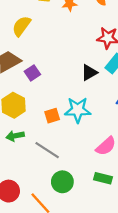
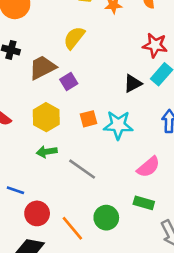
yellow semicircle: (21, 26) -> (74, 38), moved
orange square: (52, 116) -> (88, 119), moved
green circle: (62, 182) -> (106, 218), moved

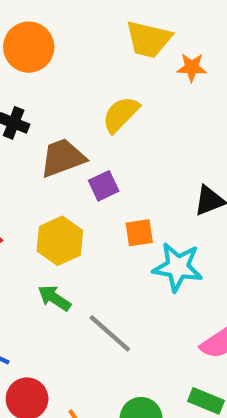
orange square: (88, 119) -> (139, 233), moved
green arrow: (47, 152) -> (54, 298), turned 36

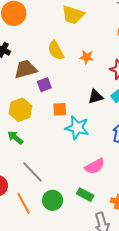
orange star: (192, 67) -> (87, 57), moved
yellow semicircle: (121, 114) -> (56, 50), turned -78
gray line: (110, 333) -> (32, 172), moved

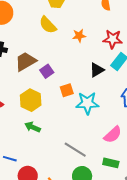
yellow semicircle: (56, 50) -> (48, 25), moved
gray line: (32, 172) -> (75, 150), moved

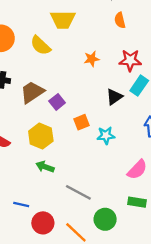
yellow semicircle: (48, 25) -> (40, 45), moved
cyan star: (87, 103) -> (106, 135), size x0.7
gray line: (75, 150) -> (78, 192), moved

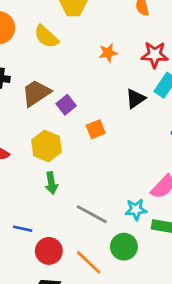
cyan star: (106, 135) -> (136, 210), moved
green arrow: (45, 167) -> (51, 183), turned -120

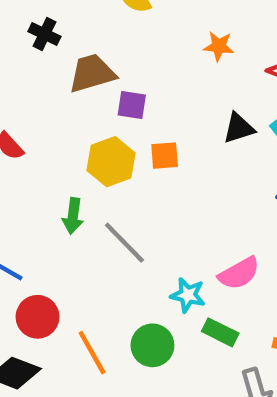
purple square: (66, 105) -> (132, 105), turned 30
yellow hexagon: (47, 146) -> (111, 162), moved
gray line: (92, 214) -> (124, 243), moved

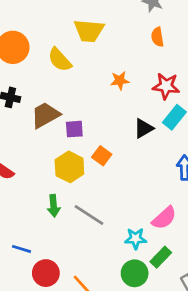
orange square: (165, 156) -> (102, 156), turned -36
green rectangle: (220, 332) -> (161, 257), turned -60
green circle: (152, 345) -> (135, 273), moved

